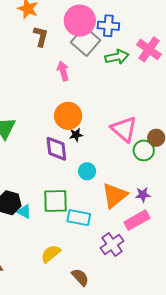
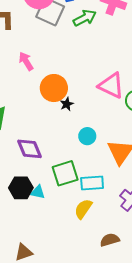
pink arrow: (63, 71) -> (26, 61), moved
purple diamond: (56, 149) -> (30, 149), moved
yellow semicircle: (51, 254) -> (83, 209), moved
brown semicircle: (80, 277) -> (110, 240), turned -48

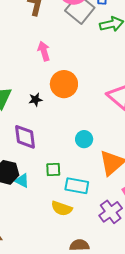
black star: (67, 104) -> (35, 100), moved
green square: (65, 173) -> (53, 169), size x0.6
yellow semicircle: (83, 209) -> (62, 208), turned -120

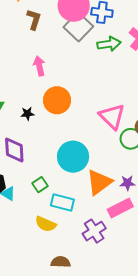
cyan circle: (84, 139) -> (73, 157), size x1.8
green square: (53, 169) -> (40, 185), turned -35

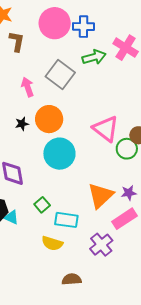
gray square: (78, 27) -> (60, 75), moved
black star: (27, 114) -> (22, 124), moved
cyan circle: (73, 157) -> (59, 154), moved

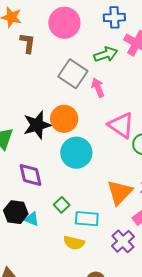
blue cross: (83, 27) -> (114, 17), moved
pink arrow: (28, 87) -> (98, 88), moved
black star: (22, 124) -> (37, 125), size x2.0

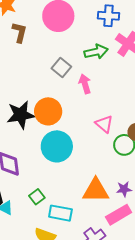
gray square: (73, 74) -> (61, 68), size x0.7
pink triangle: (121, 125) -> (104, 124), size x0.7
orange triangle: (120, 192) -> (96, 190), turned 40

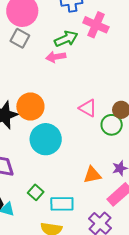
gray square: (61, 68) -> (20, 38), moved
pink arrow: (85, 84) -> (56, 57), moved, turned -72
orange triangle: (96, 190) -> (92, 175), size x0.7

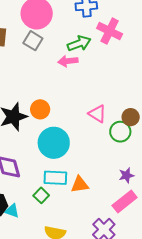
orange circle: (30, 107) -> (40, 109), size x0.7
orange triangle: (92, 175) -> (80, 185), moved
cyan rectangle: (62, 204) -> (55, 178), moved

